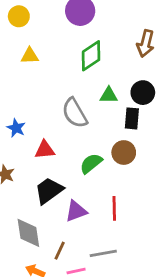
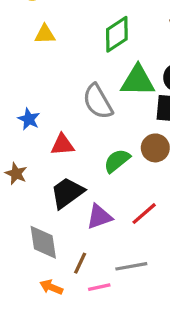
green triangle: (109, 95) -> (138, 81), size x1.6
red line: (114, 208) -> (144, 214), turned 50

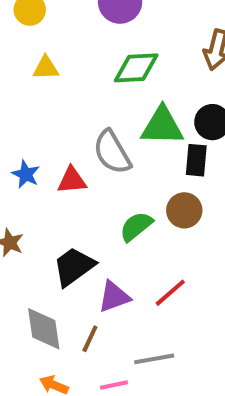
green diamond: (117, 34) -> (136, 68), turned 30
red triangle: (62, 145) -> (72, 180), moved
brown line: (80, 263) -> (90, 339), moved

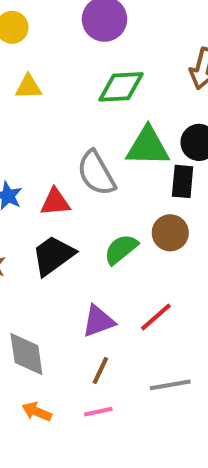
black trapezoid: (74, 267) -> (53, 255), moved
brown line: (90, 339) -> (100, 370), moved
gray line: (154, 359) -> (170, 385), moved

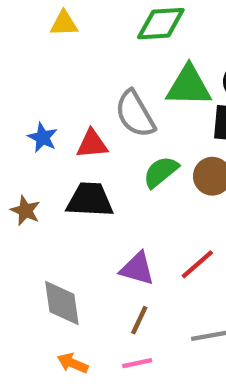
green semicircle: (121, 249) -> (161, 172), moved
black trapezoid: (53, 255) -> (90, 200), turned 39
purple triangle: (98, 321) -> (137, 269), turned 36

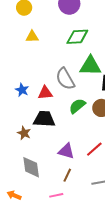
brown star: (25, 211) -> (24, 133), moved
orange arrow: (73, 363) -> (14, 195), moved
pink line: (137, 363) -> (56, 195), moved

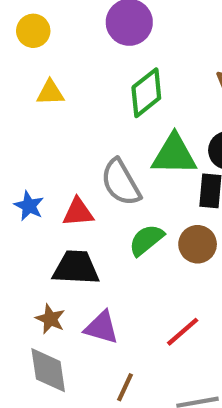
green diamond: (77, 37) -> (146, 93), turned -35
brown star: (24, 133) -> (50, 319), moved
purple triangle: (66, 151) -> (102, 327), moved

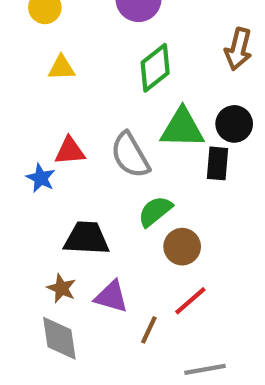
red triangle: (78, 212) -> (70, 151), moved
brown circle: (198, 244) -> (182, 247), moved
brown line: (125, 387) -> (149, 330), moved

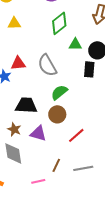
green triangle: (182, 128) -> (75, 44), moved, size x0.6
brown circle: (182, 247) -> (57, 114), moved
brown line: (149, 330) -> (56, 165), moved

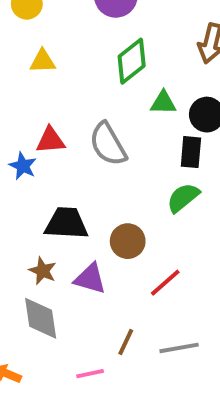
green semicircle: (59, 92) -> (183, 198), moved

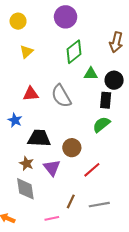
yellow triangle: (43, 61) -> (26, 52), turned -40
blue star: (23, 166) -> (15, 120), moved
purple triangle: (90, 279) -> (52, 168), turned 36

